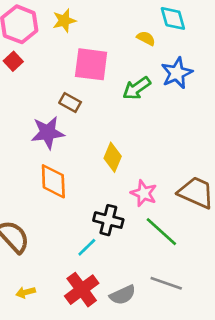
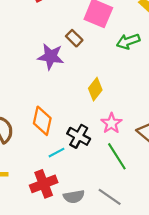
orange diamond: (53, 181) -> (42, 121), moved

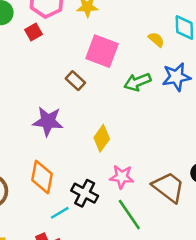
purple star: (51, 57) -> (48, 121), moved
pink star: (111, 123) -> (122, 177), turned -30

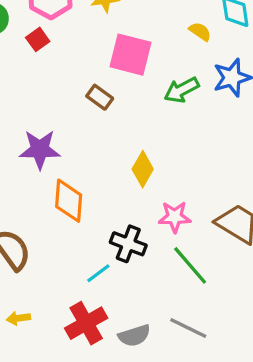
purple star: (48, 121) -> (40, 149), moved
orange diamond: (42, 177) -> (69, 201), moved

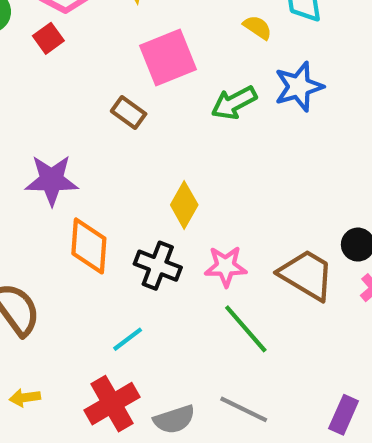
pink square: (131, 55) -> (168, 57), turned -36
black cross: (128, 244) -> (158, 266), moved

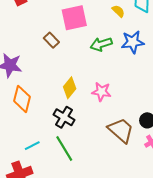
black cross: (158, 266) -> (64, 117), moved
pink star: (226, 266) -> (101, 92), moved
green line: (246, 329) -> (64, 149), moved

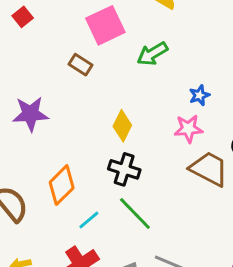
blue star: (133, 42) -> (199, 95), moved, size x0.6
pink star: (101, 92) -> (188, 129), moved
orange diamond: (22, 99) -> (62, 185), moved, turned 44

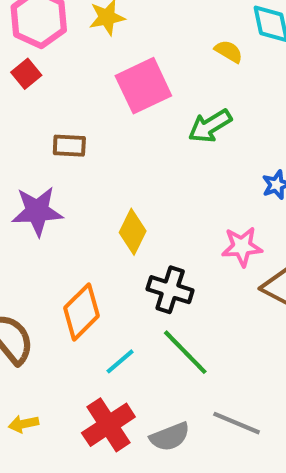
brown rectangle: (81, 65) -> (69, 146), moved, turned -30
yellow diamond: (122, 126) -> (133, 232), moved
pink star: (188, 129) -> (242, 247), moved

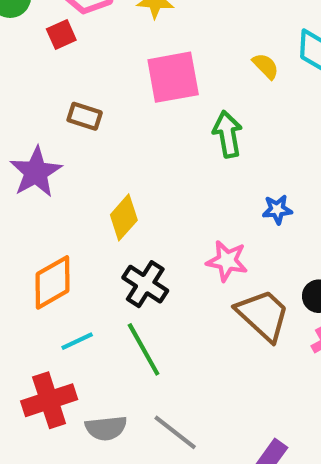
green arrow: (210, 126) -> (228, 134), turned 96
purple star: (37, 211) -> (36, 172), turned 30

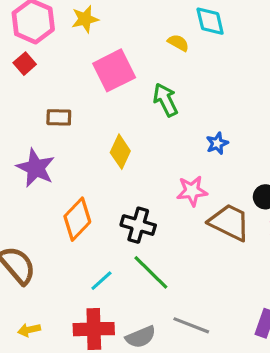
yellow diamond: (124, 217) -> (120, 152), moved
orange diamond: (53, 282) -> (77, 219), moved
red cross: (49, 400) -> (94, 329), turned 33

